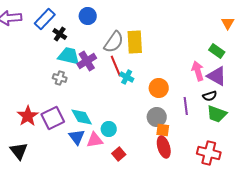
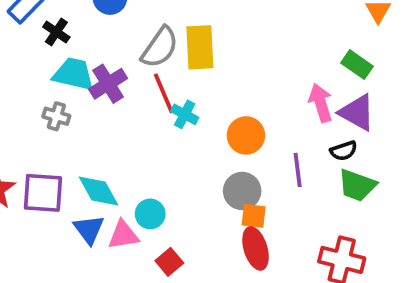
purple square: (53, 118) -> (43, 193), turned 30

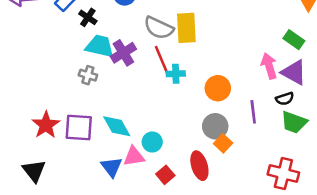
gray semicircle: (160, 47) -> (159, 28), turned 80
cyan cross: (185, 114) -> (176, 74), turned -30
orange square: (254, 216) -> (223, 143), turned 36
blue triangle: (89, 229) -> (112, 167), moved
red ellipse: (256, 248) -> (199, 166), moved

